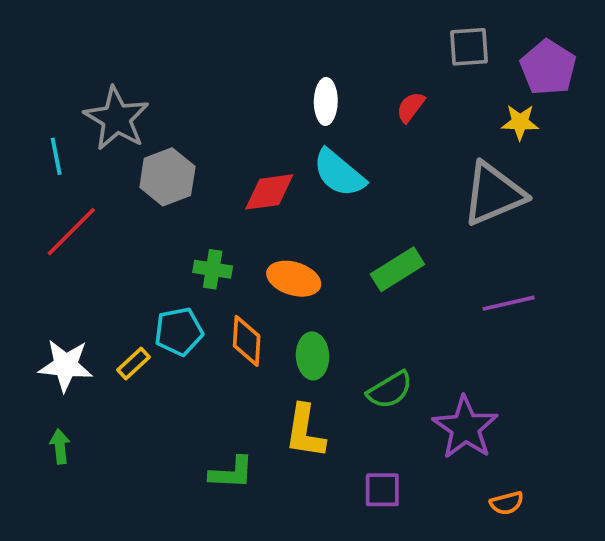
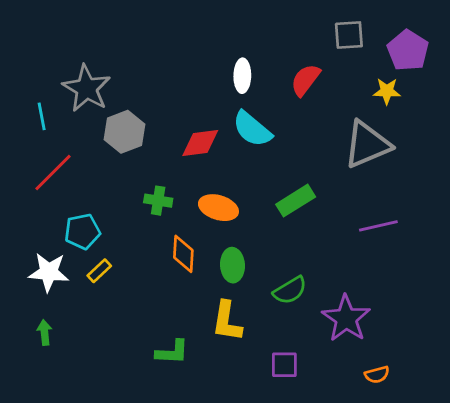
red semicircle: (411, 107) -> (305, 80), size x1.4
cyan pentagon: (179, 331) -> (82, 231), moved

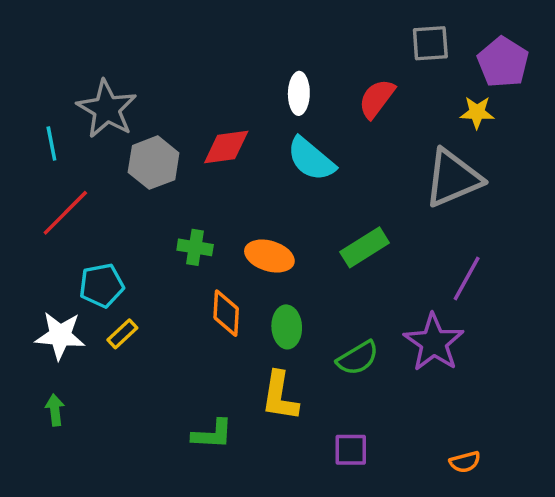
red diamond: (200, 143) -> (226, 147), moved
purple line: (378, 226) -> (467, 278), turned -48
purple star: (346, 318) -> (434, 343), moved

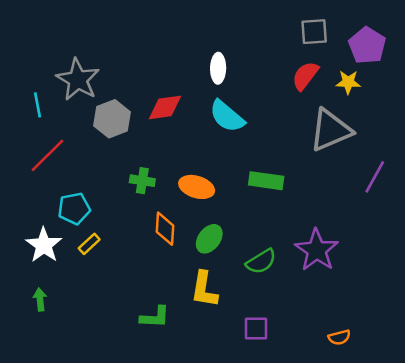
red semicircle: (377, 99) -> (305, 76), moved
green rectangle: (365, 247) -> (266, 181), turned 40
purple line: (467, 278) -> (375, 177), moved
green ellipse: (287, 327) -> (209, 239), turned 40
white star: (60, 336) -> (44, 245), turned 30

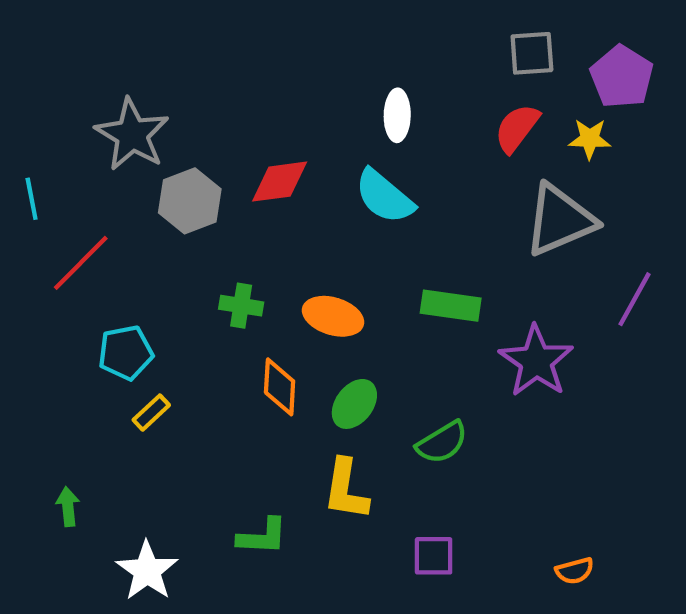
white ellipse: (218, 68) -> (397, 115), moved
cyan line: (37, 105) -> (32, 199), moved
white star: (44, 245) -> (147, 571), moved
purple star: (317, 250) -> (536, 361), moved

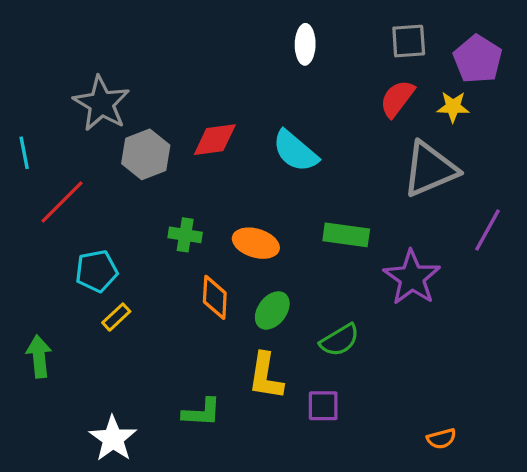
white ellipse: (397, 115) -> (305, 44), moved
green arrow: (68, 507) -> (39, 356), moved, size x1.4
purple square: (434, 556) -> (323, 406), moved

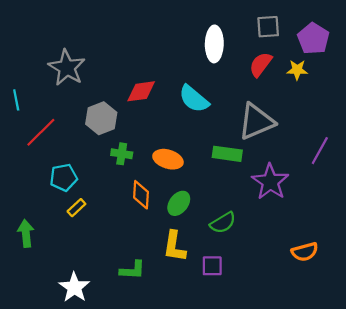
white ellipse: (305, 44) -> (214, 44), moved, size x1.4
gray hexagon: (146, 154) -> (101, 118), moved
gray triangle: (430, 169) -> (256, 121), moved
orange semicircle: (441, 439) -> (305, 252), moved, size x1.4

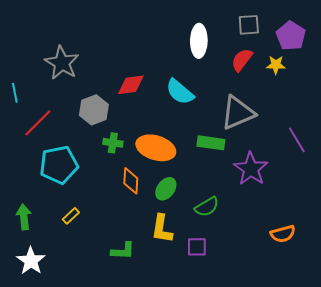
purple line: (320, 151) -> (297, 140), turned -60
orange ellipse: (168, 159) -> (156, 148), size x1.4
cyan pentagon: (64, 177) -> (59, 165), size x1.5
yellow rectangle: (76, 208) -> (71, 216), moved
white star: (74, 287) -> (31, 261), moved

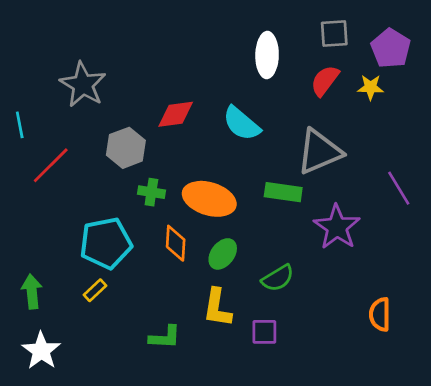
cyan pentagon: (59, 165) -> (106, 243), moved
orange semicircle: (283, 234) -> (380, 314), turned 105

